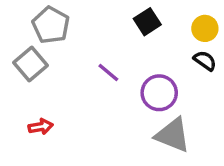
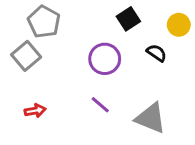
black semicircle: (205, 61) -> (157, 53), moved
purple line: (108, 72) -> (100, 105), moved
purple circle: (159, 93) -> (105, 59), moved

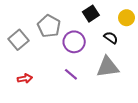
gray pentagon: (44, 22) -> (49, 26), moved
gray triangle: (151, 118) -> (108, 67), moved, turned -30

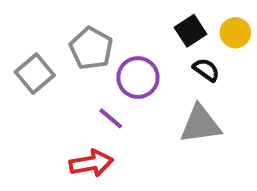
black square: (91, 14) -> (191, 31), moved
purple line: (71, 74) -> (111, 118), moved
red arrow: (25, 79) -> (91, 163), moved, size x1.5

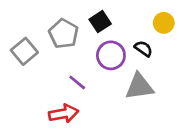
black square: (191, 31) -> (100, 22), moved
purple circle: (138, 78) -> (111, 55), moved

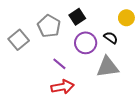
red arrow: (64, 114) -> (63, 87), moved

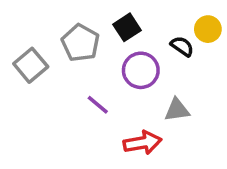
black semicircle: (111, 38) -> (182, 46), moved
gray triangle: (108, 67) -> (177, 110), size x0.7
red arrow: (63, 87) -> (143, 143), moved

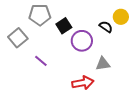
black square: (127, 27) -> (64, 26), moved
gray pentagon: (81, 43) -> (40, 15), moved, turned -30
purple line: (98, 105) -> (41, 61), moved

